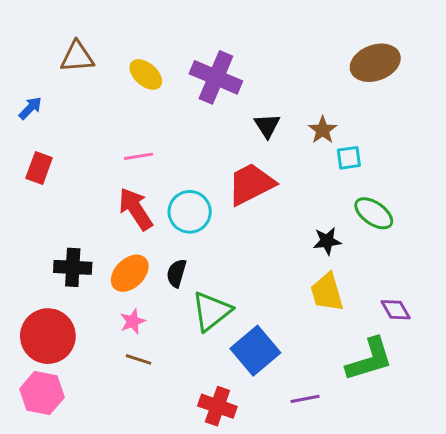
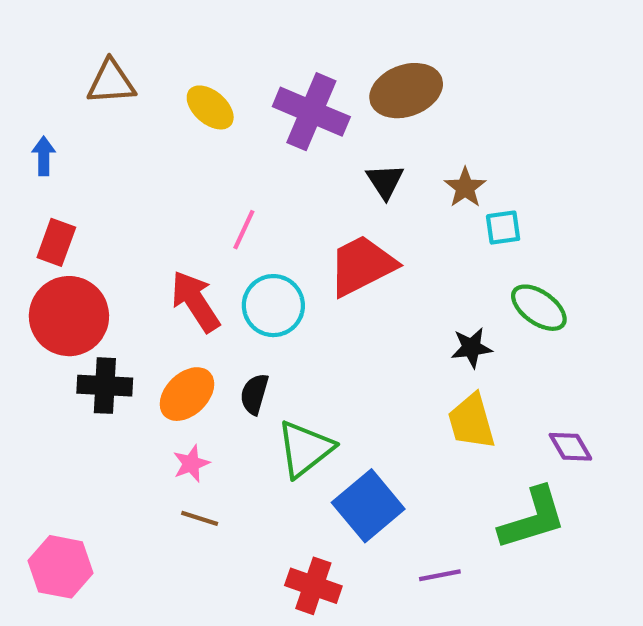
brown ellipse: (375, 63) -> (406, 91), moved
blue arrow: (30, 108) -> (44, 156), turned -45
pink line: (138, 156) -> (244, 230), moved, turned -56
red circle: (48, 336) -> (69, 316), moved

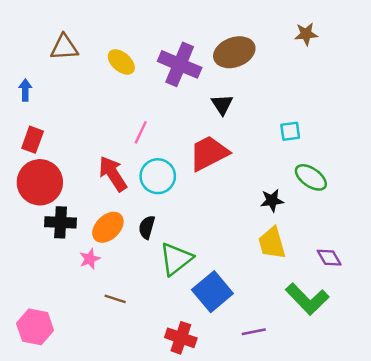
brown star: (465, 188) -> (306, 34), moved, turned 30
pink star: (191, 464) -> (90, 259), moved
green L-shape: (533, 518) -> (307, 299), turned 63

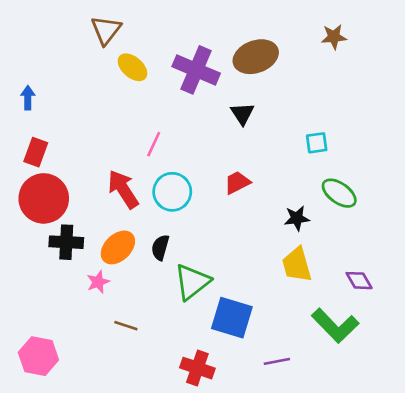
brown triangle: (64, 47) -> (106, 30), moved, turned -48
red trapezoid: (209, 153) -> (237, 183), moved, size x0.6
blue square: (212, 292) -> (232, 318), turned -33

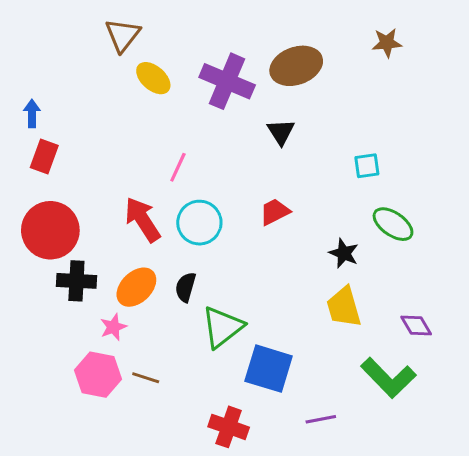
red rectangle: (36, 152) -> (44, 156), moved
black star: (297, 218) -> (344, 253), turned 30
pink hexagon: (38, 356) -> (98, 375), moved

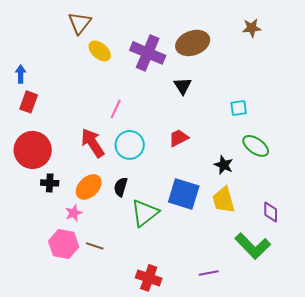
black cross: (76, 281) -> (50, 183), size x0.7
purple diamond: (416, 326) -> (271, 212), turned 30
blue square: (269, 369) -> (184, 194), moved

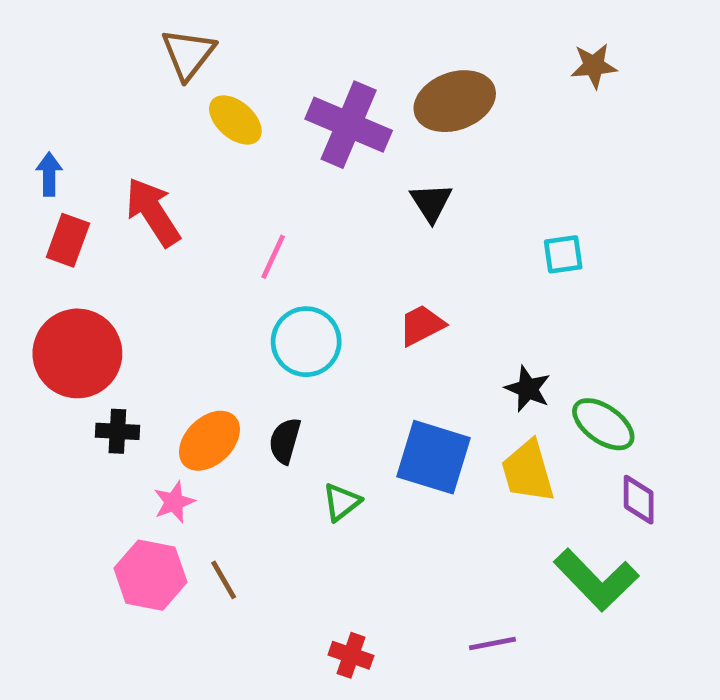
red arrow: (93, 143) -> (153, 212), moved
green ellipse: (256, 146) -> (603, 424), moved
green triangle: (145, 213) -> (342, 502), size x0.6
brown line: (95, 246) -> (224, 580), turned 42
red cross: (149, 278) -> (351, 655), size x0.7

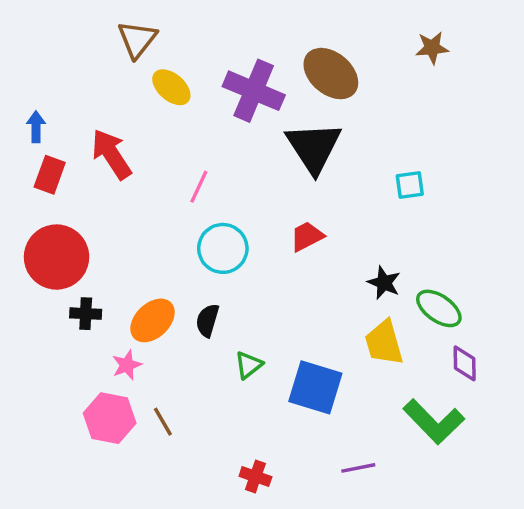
brown ellipse: (455, 101) -> (331, 74), turned 60
black triangle: (431, 203) -> (314, 147), size x1.8
blue square: (433, 457) -> (315, 387), moved

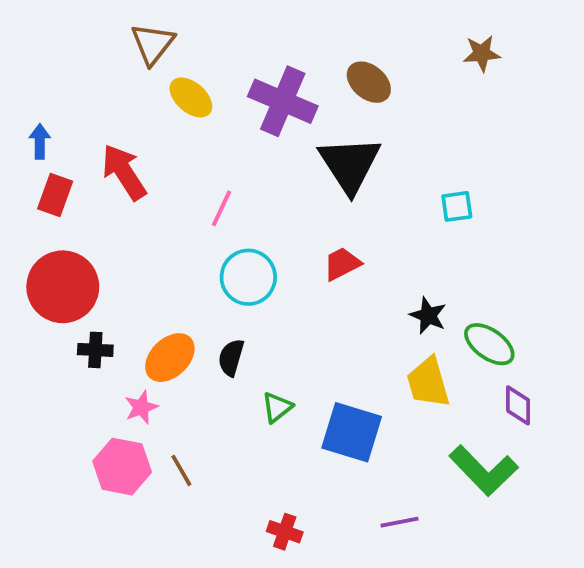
brown ellipse: (331, 74) -> (369, 82), size x0.7

